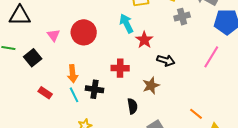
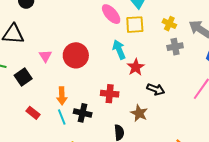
brown star: (151, 85) -> (139, 113), turned -30

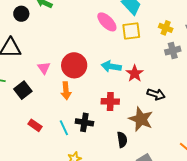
cyan arrow: (119, 50) -> (111, 66), moved, turned -54
orange arrow: (62, 96) -> (66, 91), moved
brown star: (139, 113) -> (141, 119), size x1.4

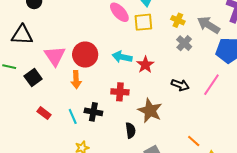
gray cross: (173, 51) -> (184, 43), turned -35
pink triangle: (44, 68) -> (55, 56), size x1.6
black arrow: (156, 94) -> (180, 85), moved

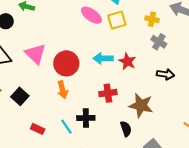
yellow cross: (178, 20) -> (152, 19), moved
gray cross: (184, 43) -> (159, 42), moved
pink triangle: (55, 56) -> (35, 54), moved

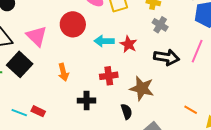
red circle: (66, 63) -> (73, 24), moved
black arrow: (166, 74) -> (167, 57), size x1.4
black square: (20, 96) -> (20, 64), moved, size x1.4
cyan line: (66, 127) -> (19, 113), moved, turned -35

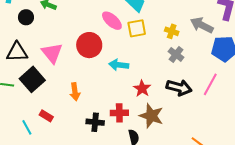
red star: (128, 44) -> (142, 89), moved
red cross: (109, 76) -> (119, 113), moved
red rectangle: (38, 111) -> (46, 116), moved
cyan line: (19, 113) -> (27, 127), turned 35

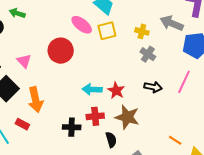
pink triangle: (52, 53) -> (24, 61), size x0.7
cyan arrow: (119, 65) -> (92, 89), moved
black arrow: (179, 88) -> (153, 87), size x0.7
orange arrow: (75, 92) -> (35, 100), moved, size x1.4

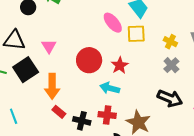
red circle: (61, 51) -> (89, 60), moved
black arrow: (153, 87) -> (170, 98), size x1.4
red star: (116, 90) -> (120, 65), moved
red rectangle: (22, 124) -> (59, 112), moved

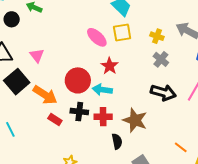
pink ellipse: (113, 23) -> (97, 37), moved
red circle: (89, 60) -> (78, 80), moved
orange arrow: (52, 86) -> (45, 95), turned -50
black cross: (82, 121) -> (79, 112), moved

